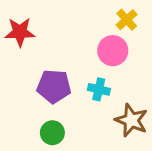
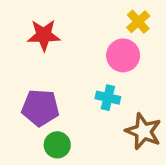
red star: (20, 32) -> (44, 35), moved
purple pentagon: (54, 86) -> (40, 108), moved

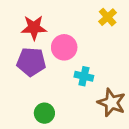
pink circle: (123, 55) -> (64, 47), moved
purple pentagon: (40, 108) -> (31, 62), moved

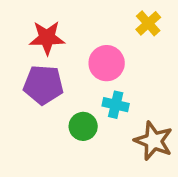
pink circle: (64, 47) -> (107, 63), moved
green circle: (44, 113) -> (83, 126), moved

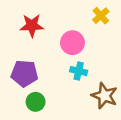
purple pentagon: (43, 85) -> (24, 73), moved
green circle: (83, 126) -> (36, 102), moved

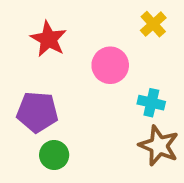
red star: (32, 25) -> (49, 39), turned 30
cyan cross: (79, 71) -> (151, 103), moved

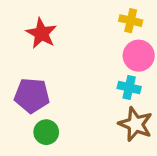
yellow cross: (153, 24) -> (131, 21), turned -35
pink circle: (110, 65) -> (139, 56), moved

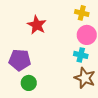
red star: (41, 33) -> (37, 25), moved

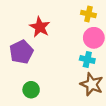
purple pentagon: (20, 60) -> (21, 52), moved, turned -30

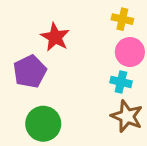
green circle: (31, 90) -> (43, 124), size x1.5

